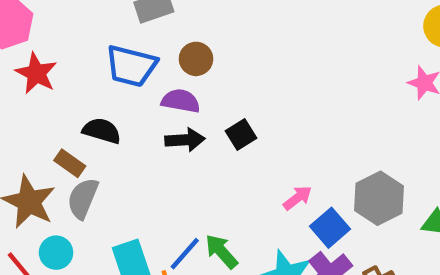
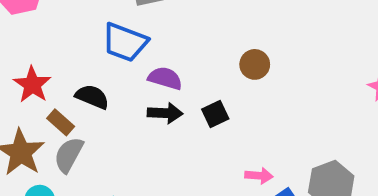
brown circle: (196, 59) -> (255, 64), moved
red star: (36, 73) -> (32, 85), moved
pink arrow: (297, 198) -> (259, 176), turned 36

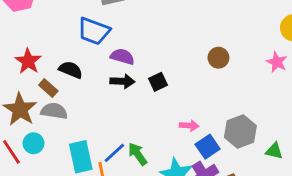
brown circle: (255, 64) -> (218, 58), moved
gray semicircle: (69, 155) -> (54, 111), turned 70

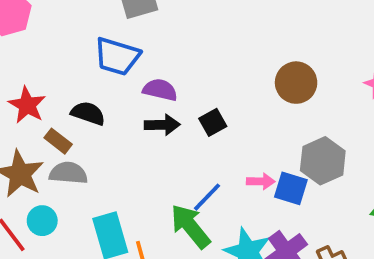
brown circle: (218, 58) -> (296, 83), size x1.4
gray hexagon: (240, 132) -> (323, 161), moved
blue square: (208, 147) -> (291, 188), moved, turned -35
blue line: (114, 153) -> (207, 197), moved
green arrow: (138, 154) -> (190, 226), size x1.4

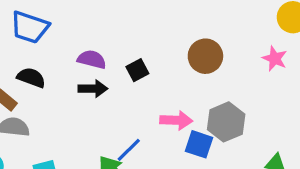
blue trapezoid: (117, 56) -> (30, 27), moved
black square: (213, 122) -> (137, 70), moved
pink arrow: (261, 181) -> (176, 120), moved, size x1.4

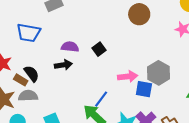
brown circle: (205, 56) -> (139, 14), moved
black semicircle: (31, 78) -> (32, 74), moved, turned 42
black arrow: (93, 89) -> (63, 65), moved

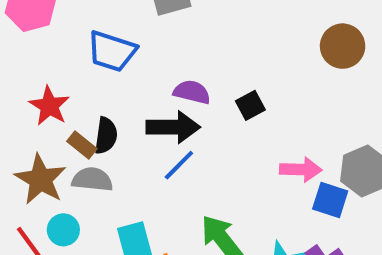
black arrow: (63, 65) -> (173, 127), size x1.4
black semicircle: (32, 74) -> (106, 136), turned 36
blue line: (101, 99) -> (179, 165), moved

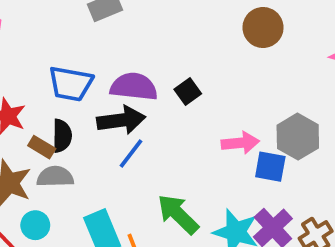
blue trapezoid: (112, 51) -> (71, 84), moved
purple semicircle: (192, 92) -> (134, 87), size x1.4

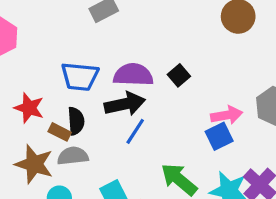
blue square: (270, 167) -> (219, 136), moved, turned -32

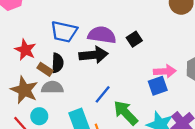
blue line: (135, 131) -> (103, 94), moved

